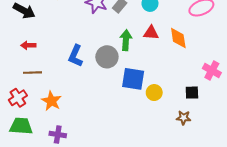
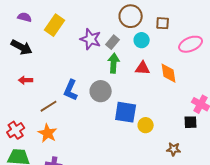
green arrow: (126, 40) -> (114, 63), moved
brown line: (33, 73) -> (49, 106), moved, turned -30
black square: (192, 93) -> (191, 122), moved

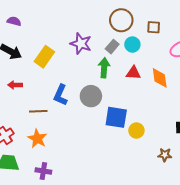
yellow rectangle: (55, 25) -> (44, 57), moved
gray rectangle: (113, 42) -> (112, 47), moved
brown line: (49, 106) -> (38, 111), turned 30

